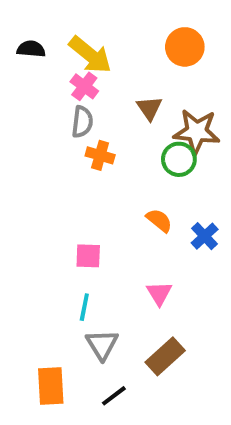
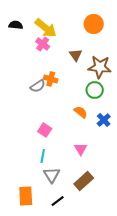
gray semicircle: (82, 122) -> (38, 86), moved, turned 49
green circle: (179, 159) -> (95, 90), moved
pink square: (88, 256) -> (45, 130), turned 32

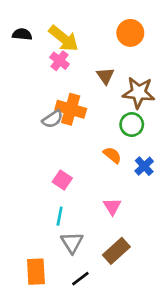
orange cross: (51, 79) -> (71, 109), size x1.5

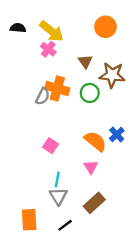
gray semicircle: (53, 119) -> (43, 96), turned -30
green circle: (132, 125) -> (90, 93), moved
orange semicircle: (112, 155) -> (95, 141), moved, size x1.5
cyan line: (60, 216) -> (57, 179), moved

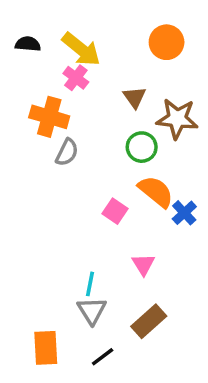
orange cross: (57, 88) -> (49, 117), moved
orange semicircle: (95, 141) -> (156, 192), moved
pink square: (50, 146) -> (115, 211), moved

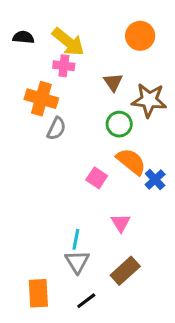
pink cross: (76, 78) -> (64, 66), turned -30

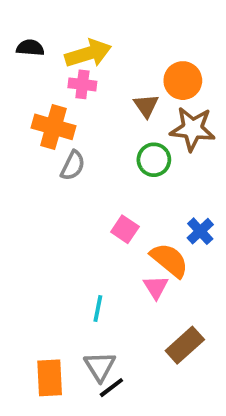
orange circle: (140, 36) -> (183, 81), moved
yellow arrow: (68, 42) -> (88, 54), turned -56
orange semicircle: (131, 162) -> (169, 260), moved
gray triangle: (77, 262) -> (100, 366), moved
brown rectangle: (125, 271) -> (185, 345), moved

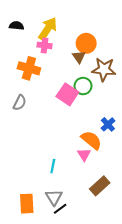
yellow arrow: (88, 54) -> (48, 29), turned -40
orange circle: (183, 81) -> (86, 43), moved
gray semicircle: (73, 166) -> (20, 103), moved
pink square: (125, 229) -> (67, 94), moved, size x1.5

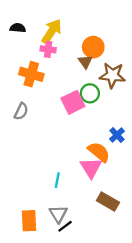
pink square: (67, 94) -> (73, 102), turned 30
pink triangle: (84, 155) -> (91, 168), size x1.5
brown rectangle: (100, 186) -> (108, 202), turned 72

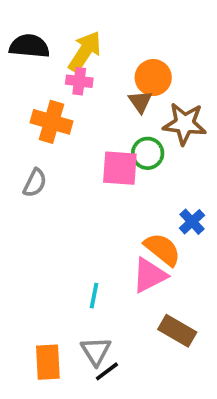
black semicircle: (18, 28) -> (29, 46), size x1.5
pink square: (73, 102) -> (120, 168), turned 30
pink triangle: (91, 168) -> (149, 275), turned 35

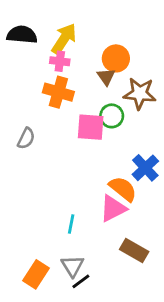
orange cross: (52, 122) -> (58, 92), moved
blue cross: (192, 222) -> (145, 168), size x1.4
orange rectangle: (48, 362) -> (36, 274), turned 36

